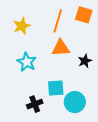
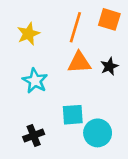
black star: (85, 61) -> (109, 66), moved
black cross: (35, 104) -> (34, 136), moved

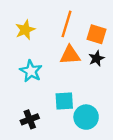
orange square: (109, 19) -> (96, 34), moved

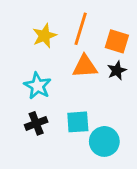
yellow star: (25, 30) -> (44, 36), moved
black cross: (30, 119) -> (36, 123), moved

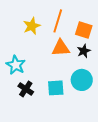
cyan star: (38, 86) -> (16, 65), moved
black cross: (36, 123) -> (26, 89), turned -35
cyan circle: (104, 141) -> (82, 80), moved

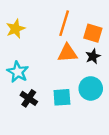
yellow star: (32, 26) -> (15, 29), moved

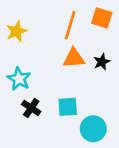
orange square: (93, 33) -> (102, 18), moved
cyan circle: (91, 88) -> (93, 129), moved

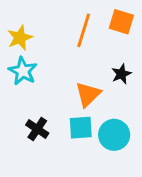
orange triangle: (74, 58) -> (88, 94), moved, turned -40
cyan star: (19, 79) -> (23, 71), moved
cyan circle: (93, 129) -> (114, 135), moved

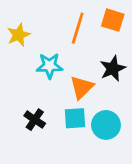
cyan star: (23, 71) -> (49, 66), moved, turned -30
black star: (121, 74) -> (113, 68), size x1.4

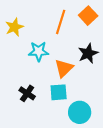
orange square: (113, 20) -> (88, 16), turned 30
cyan circle: (106, 125) -> (80, 112), moved

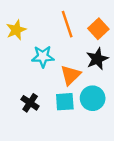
orange square: (88, 16) -> (98, 29), moved
orange line: (61, 22) -> (67, 24), turned -35
cyan circle: (80, 112) -> (93, 98), moved

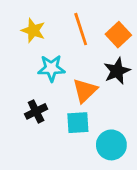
yellow star: (16, 30) -> (33, 30), moved, turned -30
cyan circle: (93, 98) -> (111, 145), moved
black cross: (30, 103) -> (36, 111), moved, turned 30

